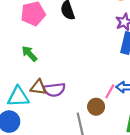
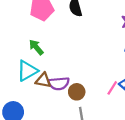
cyan triangle: (18, 97) -> (27, 71), moved, turned -30
brown circle: (96, 107) -> (77, 92), moved

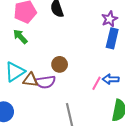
green arrow: (36, 47) -> (20, 37), moved
brown circle: (77, 92) -> (60, 64), moved

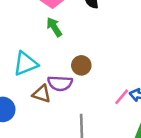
green arrow: (20, 37) -> (54, 27), moved
brown triangle: (30, 80) -> (42, 94), moved

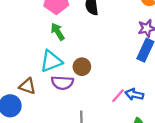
cyan triangle: (25, 64) -> (51, 61), moved
brown triangle: (42, 94) -> (27, 86), moved

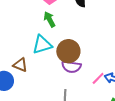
brown circle: (82, 67) -> (68, 51), size x1.5
purple semicircle: (62, 83) -> (71, 67), moved

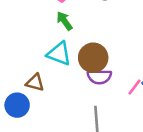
cyan triangle: (42, 45) -> (59, 54), turned 45

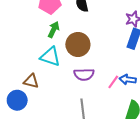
green arrow: (64, 21) -> (54, 30), turned 63
brown circle: (93, 58) -> (78, 44), moved

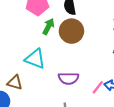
green arrow: (54, 30) -> (48, 26), moved
brown circle: (78, 44) -> (71, 31), moved

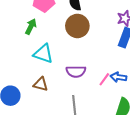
green arrow: (48, 26) -> (31, 27), moved
brown triangle: (15, 83) -> (41, 84), moved

